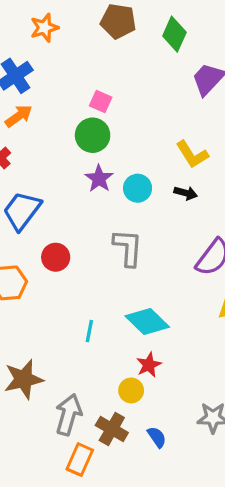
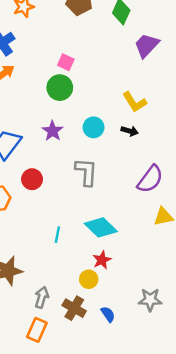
purple star: (99, 179) -> (53, 131), moved
gray arrow: (68, 415) -> (42, 297), size x0.7
orange rectangle: (80, 460) -> (37, 330), moved

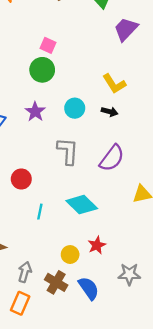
red circle: (32, 179) -> (21, 179), moved
purple semicircle: (150, 179) -> (112, 158), moved
red star: (102, 260) -> (97, 245), moved
blue semicircle: (108, 314) -> (89, 288), size x1.5

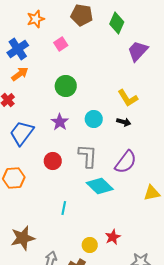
pink square: (48, 45) -> (61, 44), moved, turned 32
red circle: (21, 179) -> (53, 161), moved
cyan diamond: (82, 205) -> (100, 186), moved

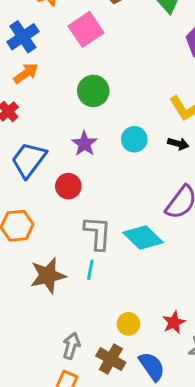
pink square: (61, 44) -> (86, 29), size x1.6
gray L-shape: (88, 156) -> (98, 233), moved
red circle: (53, 161) -> (68, 186), moved
red star: (113, 237) -> (174, 322), moved
brown star: (23, 238) -> (48, 276), moved

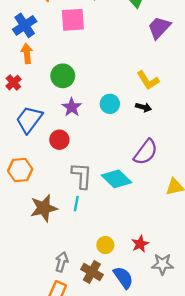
pink square: (86, 29) -> (73, 20), turned 30
orange arrow: (26, 73) -> (27, 53), turned -60
green circle: (93, 91) -> (63, 76), moved

